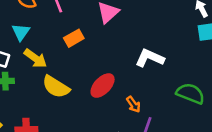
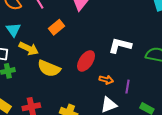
white L-shape: (150, 58) -> (120, 45), moved
orange arrow: (133, 104) -> (106, 80), moved, turned -32

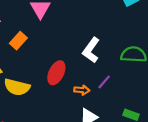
white L-shape: (120, 45) -> (91, 50), turned -60
purple line: (127, 87) -> (104, 82), moved, turned 40

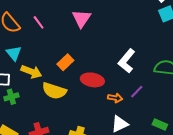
orange rectangle: (18, 41) -> (65, 62), moved
red ellipse: (56, 73) -> (92, 80), turned 70

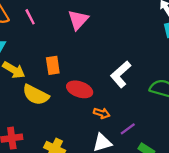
orange rectangle: (65, 62) -> (53, 65), turned -63
purple line: (137, 92) -> (128, 129), moved

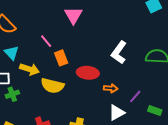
pink line: (30, 17) -> (46, 41), moved

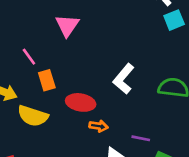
orange arrow: (111, 88) -> (99, 126), moved
purple line: (135, 96) -> (141, 138), turned 56

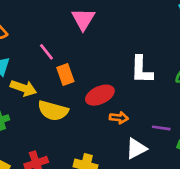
white L-shape: (124, 79) -> (142, 70), turned -36
red ellipse: (81, 102) -> (100, 95), turned -32

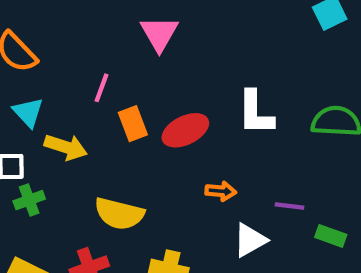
pink line: (46, 52) -> (101, 88), turned 60
red ellipse: (100, 95) -> (185, 130), moved
yellow semicircle: (53, 111) -> (119, 214), moved

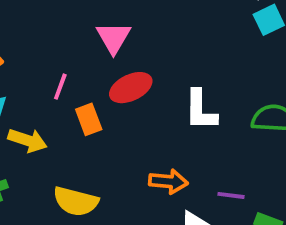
red ellipse: (185, 130) -> (131, 88), moved
orange arrow: (221, 191) -> (168, 181), size x1.4

